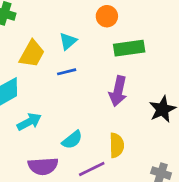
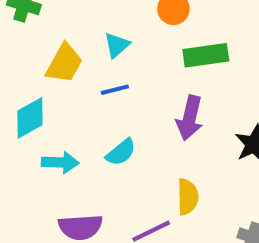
cyan arrow: (29, 122) -> (60, 162), turned 30
cyan semicircle: (72, 140) -> (121, 152), moved

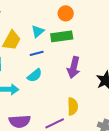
green rectangle: (206, 55) -> (62, 36), moved
cyan semicircle: (121, 152) -> (35, 75), moved

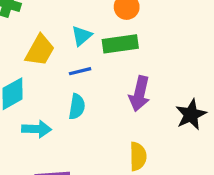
cyan semicircle: (35, 75) -> (77, 107), turned -42

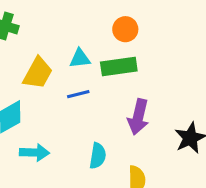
cyan triangle: (82, 36) -> (80, 58), turned 35
cyan semicircle: (77, 107) -> (98, 156), moved

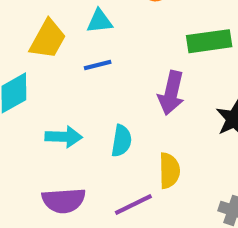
green rectangle: (119, 67) -> (209, 41), moved
cyan arrow: (34, 153) -> (64, 137), moved

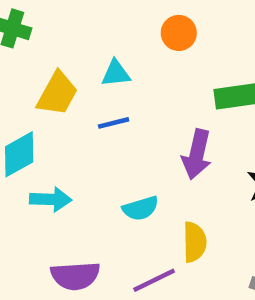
cyan arrow: (64, 137) -> (51, 199), moved
cyan semicircle: (121, 141) -> (141, 208), turned 64

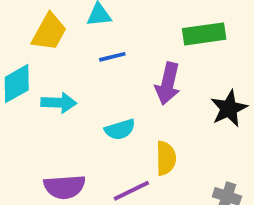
blue line: (114, 123) -> (112, 57), moved
cyan arrow: (51, 199) -> (59, 103), moved

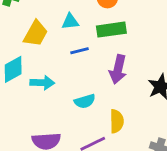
green rectangle: (204, 34) -> (111, 30), moved

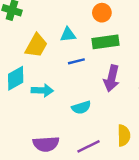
yellow semicircle: (117, 121) -> (124, 135), moved

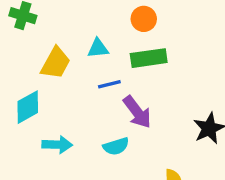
purple arrow: (112, 78) -> (137, 112), moved, turned -50
cyan arrow: (42, 90) -> (57, 145), moved

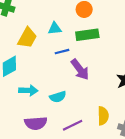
cyan semicircle: (116, 146) -> (58, 97), moved

